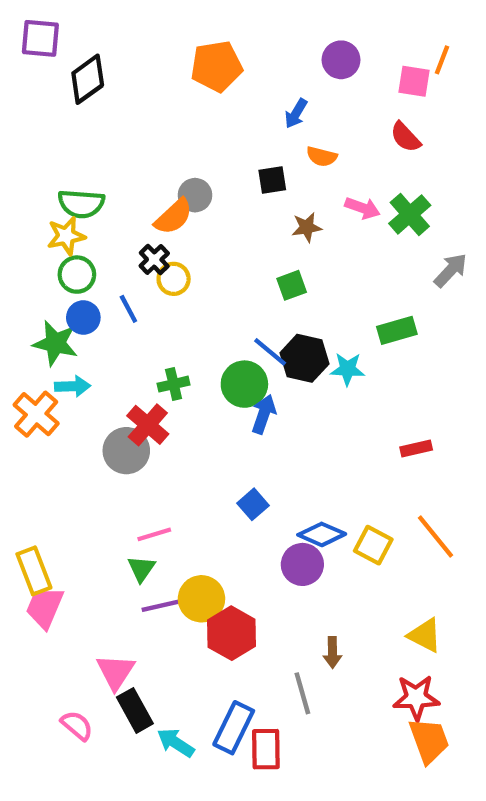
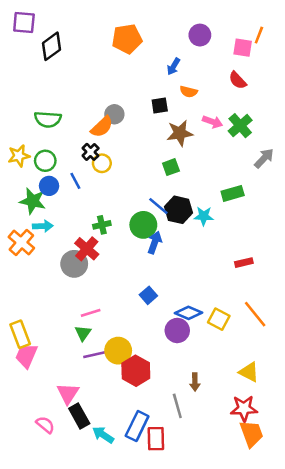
brown star: (307, 227) -> (180, 133), size x1.5
yellow star: (66, 236) -> (19, 156), moved

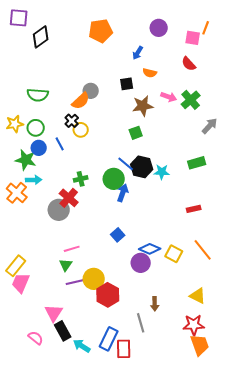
green rectangle: (233, 193) -> (197, 163), moved
yellow rectangle: (20, 334) -> (16, 266), turned 60

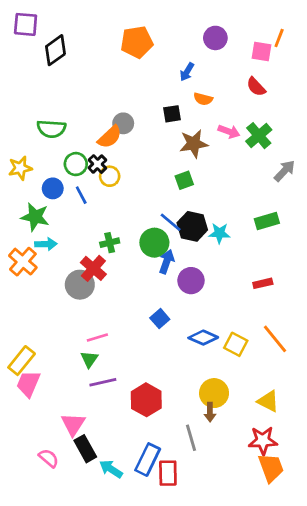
green circle: (36, 128) -> (76, 164), moved
blue circle: (39, 148) -> (53, 188), moved
purple circle: (141, 263) -> (191, 281), moved
yellow circle: (94, 279) -> (214, 393), moved

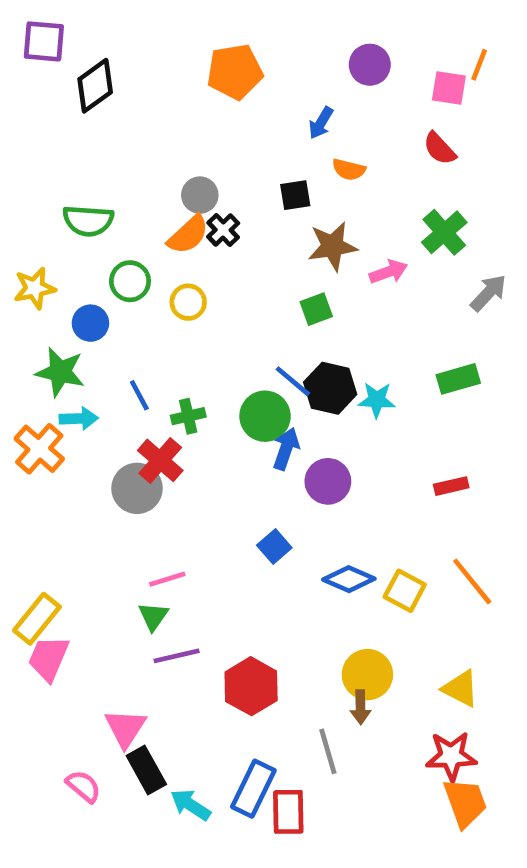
gray circle: (123, 123) -> (200, 195), moved
pink arrow: (229, 131) -> (388, 272), moved, turned -40
black cross: (97, 164) -> (223, 230), moved
blue line: (81, 195) -> (139, 395), moved

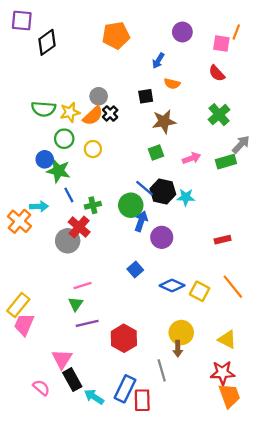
pink arrow: (388, 272) -> (192, 158), moved
yellow star: (35, 288) -> (70, 112), moved
green star: (60, 372) -> (58, 171), moved
green rectangle: (458, 379) -> (226, 162), moved

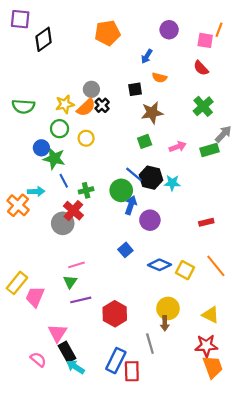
green semicircle: (44, 109) -> (23, 106), moved
pink trapezoid: (24, 325) -> (35, 297), moved
cyan arrow: (94, 397) -> (75, 367), moved

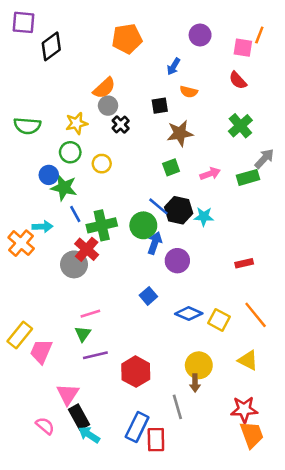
orange semicircle: (86, 107) -> (104, 88), moved
green cross: (86, 190) -> (102, 225), size x1.6
yellow triangle: (211, 315) -> (248, 360), moved

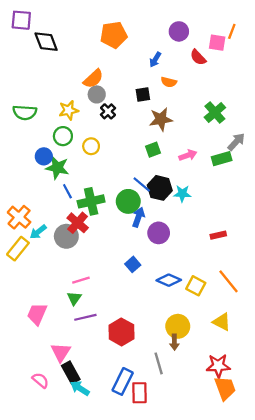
black diamond: (51, 46) -> (46, 42), turned -75
red semicircle: (238, 80) -> (198, 57), moved
cyan arrow: (42, 227) -> (38, 232), moved, turned 144
yellow rectangle: (20, 335) -> (18, 249), moved

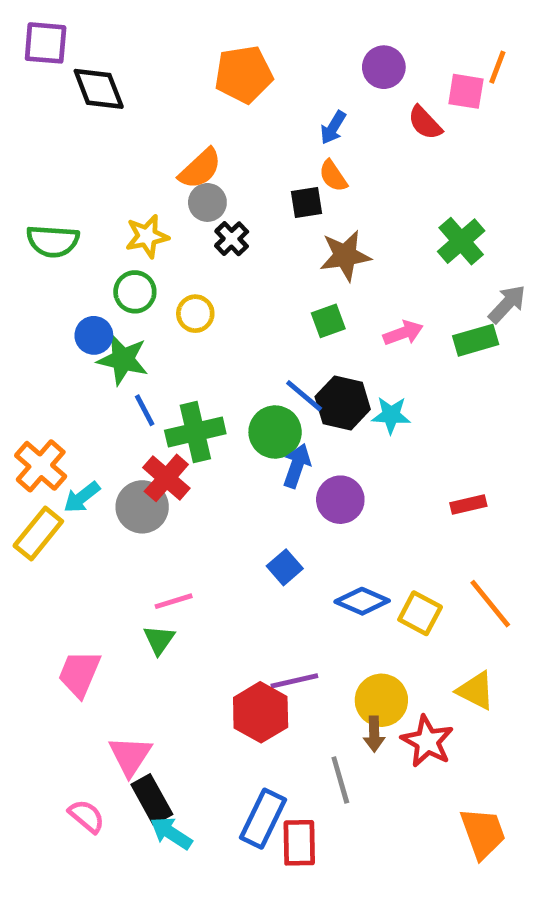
orange semicircle: (169, 82) -> (333, 176), moved, turned 42
purple line: (85, 317) -> (294, 681), moved
red star: (218, 366) -> (427, 741), moved, turned 30

